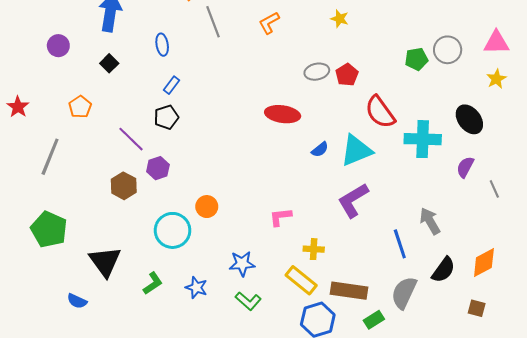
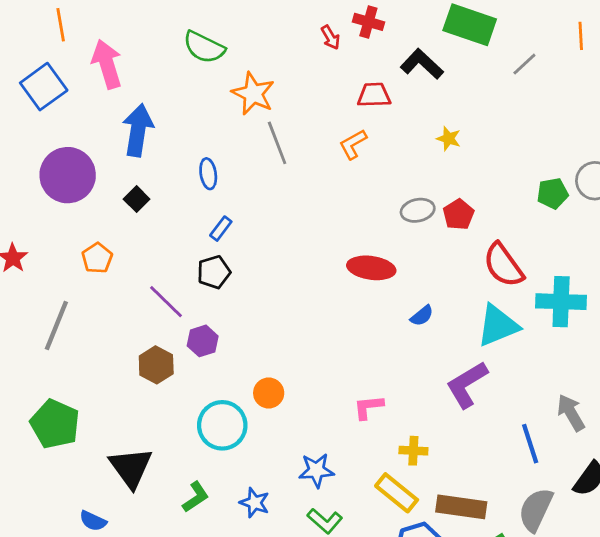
purple circle: (58, 46) -> (68, 175), size x1.8
cyan triangle: (356, 150) -> (498, 326), moved

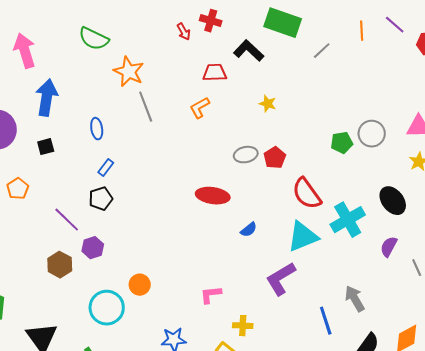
black square: (137, 199) -> (46, 147), turned 30
cyan cross: (561, 302) -> (348, 220), turned -32

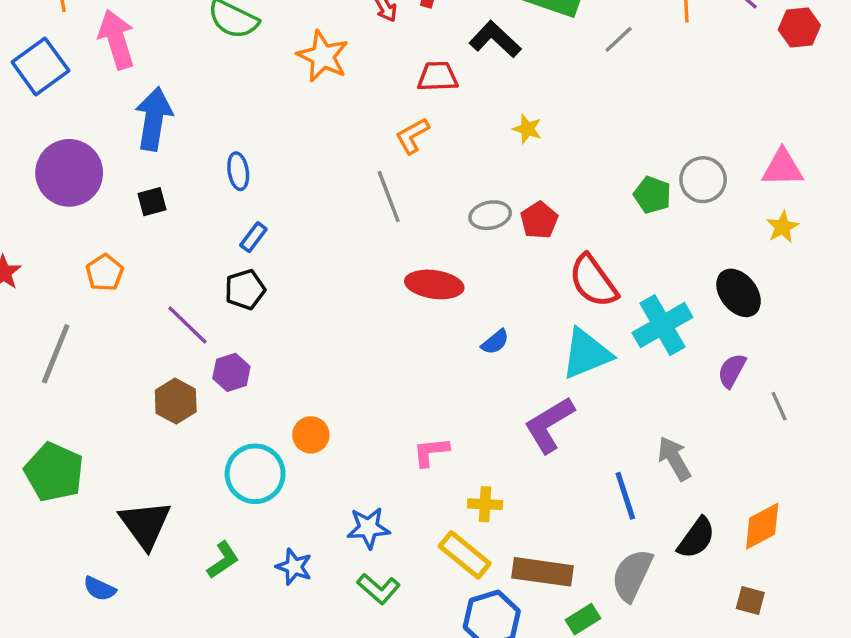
orange star: (129, 72) -> (323, 56), moved
gray line: (146, 107) -> (389, 197), moved
green pentagon: (342, 143) -> (652, 195), turned 30

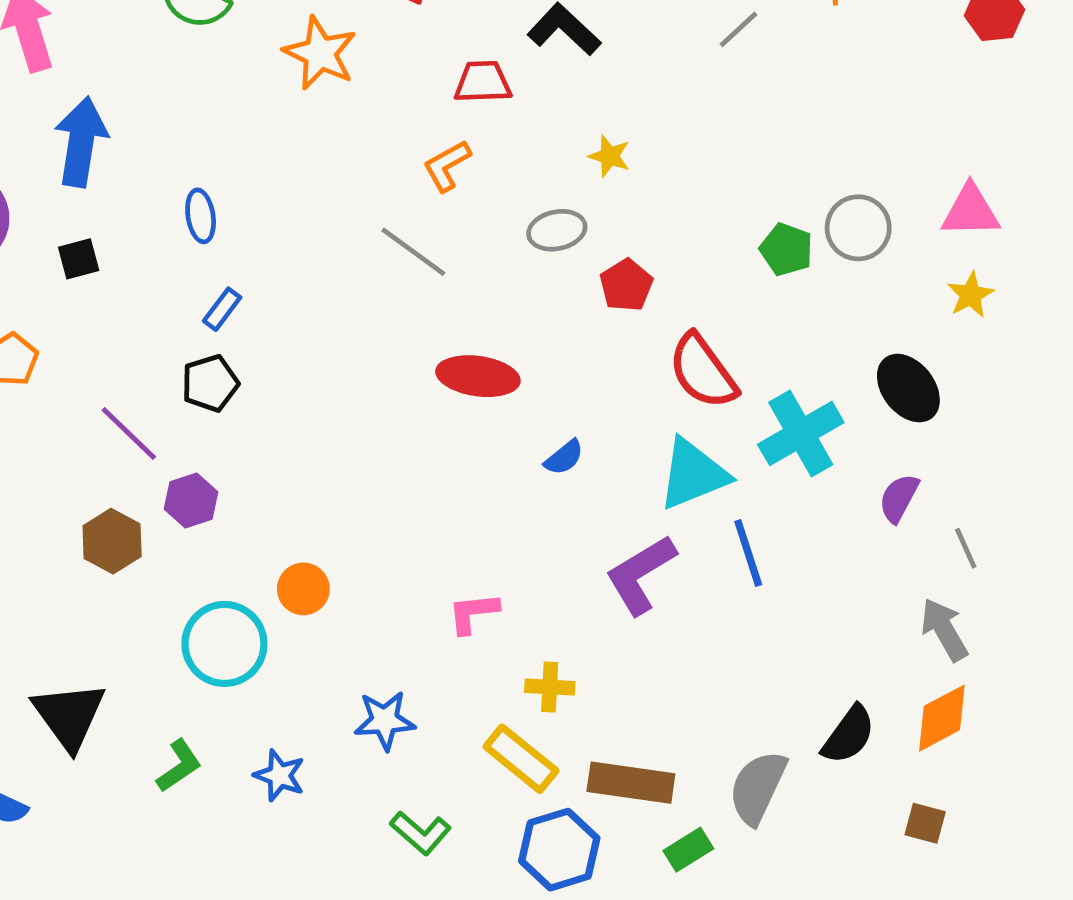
gray line: (389, 197) -> (413, 252), turned -33
gray ellipse: (490, 215) -> (557, 230), moved
gray arrow: (674, 459) -> (944, 630), moved
blue line: (625, 496) -> (748, 553), moved
green L-shape: (378, 589) -> (421, 833), moved

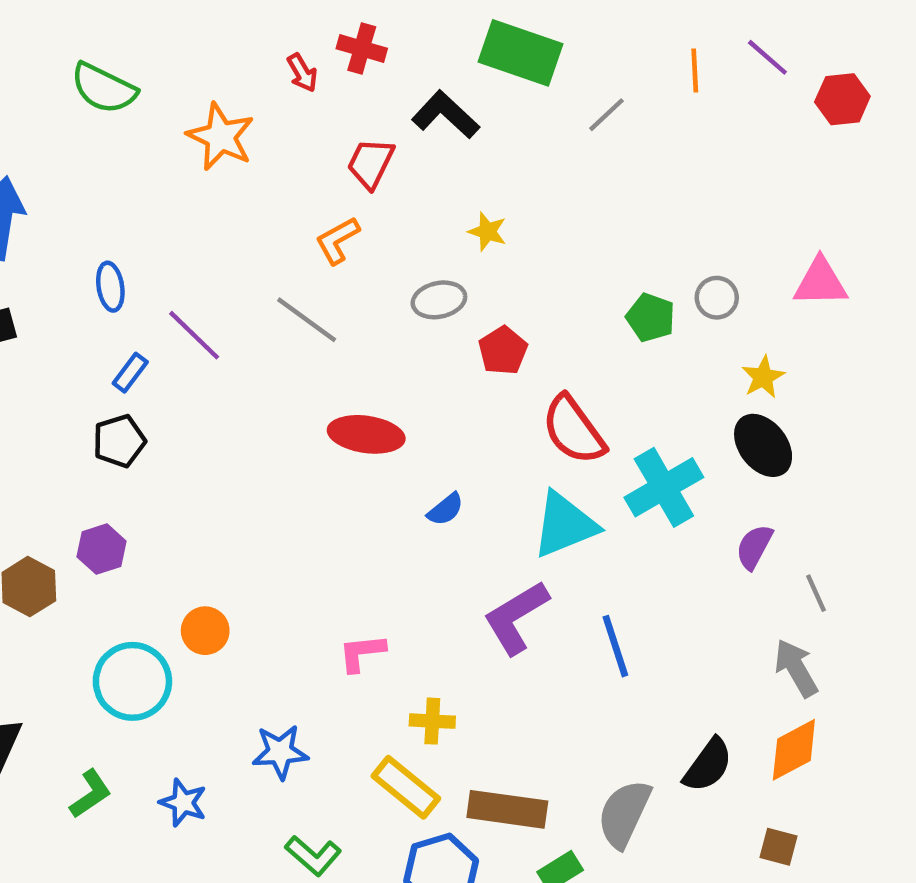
red trapezoid: (483, 82) -> (371, 163), turned -62
gray circle: (858, 228) -> (717, 298), size x0.7
yellow star: (971, 295) -> (763, 377), moved
purple line: (129, 434) -> (194, 335), moved
blue line: (748, 553) -> (615, 646), moved

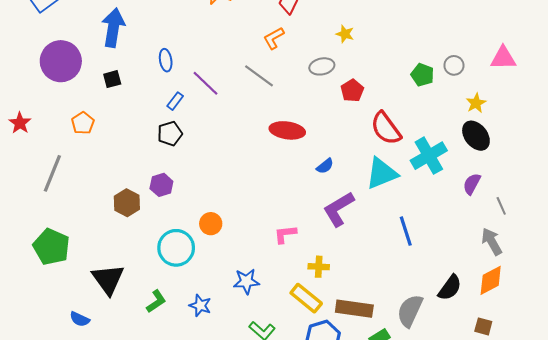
purple L-shape: (516, 617) -> (339, 209), moved

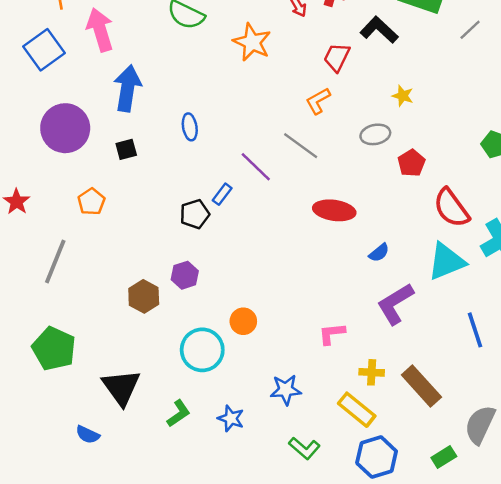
purple line: (205, 83) -> (256, 167), moved
blue rectangle: (175, 101) -> (222, 194), moved
brown rectangle: (354, 309) -> (421, 386), moved, turned 40

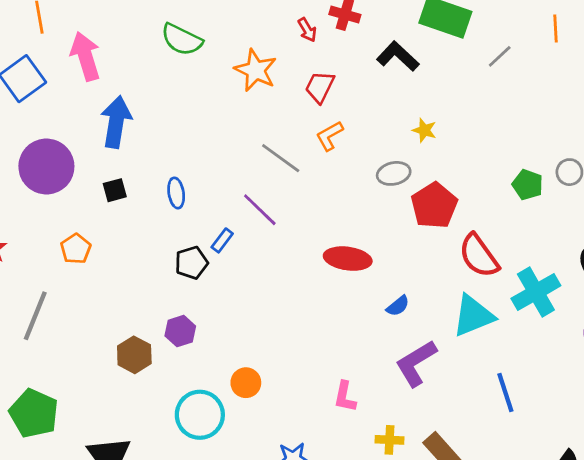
red trapezoid: (337, 57) -> (320, 87), moved
blue ellipse: (190, 127) -> (176, 193), moved
gray line: (301, 146) -> (281, 158), moved
red pentagon: (411, 163) -> (434, 206), size x1.5
pink L-shape: (332, 334) -> (345, 397), turned -72

